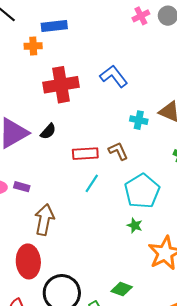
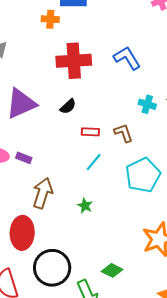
black semicircle: (48, 131) -> (68, 106), moved
red rectangle: (85, 154) -> (90, 132), size x0.7
green star: (135, 225) -> (85, 206), moved

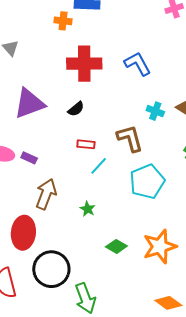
red rectangle: (90, 132) -> (86, 144), moved
brown L-shape: (123, 133) -> (130, 138), size x1.4
green diamond: (112, 270) -> (116, 246), moved

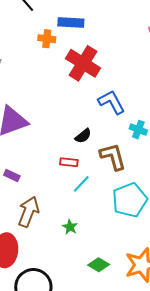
red cross: (84, 64) -> (83, 63), moved, turned 32
blue L-shape: (138, 64) -> (112, 102), moved
black semicircle: (76, 109) -> (83, 136), moved

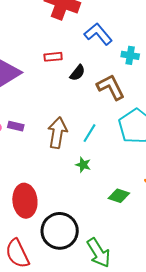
red rectangle: (69, 162) -> (53, 57), moved
cyan line: (81, 184) -> (90, 133), moved
brown arrow: (29, 212) -> (57, 133), moved

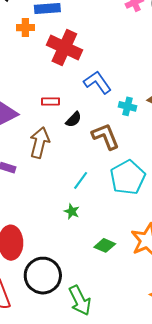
brown arrow: (57, 133) -> (40, 143), moved

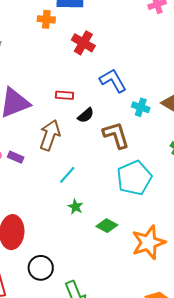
red cross: (64, 47) -> (83, 43), size x0.7
cyan line: (81, 180) -> (67, 175), moved
green diamond: (105, 245) -> (107, 226), moved
black circle: (43, 276) -> (41, 268), size x0.7

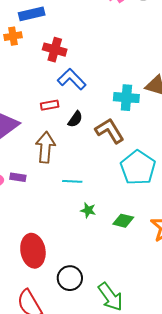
blue L-shape: (113, 81) -> (72, 79), moved
cyan cross: (141, 107) -> (126, 98), size x1.4
cyan line: (67, 175) -> (72, 181), turned 66

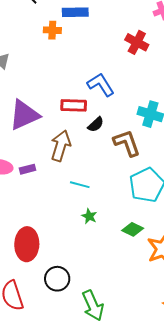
red cross: (55, 50) -> (137, 42), moved
red rectangle: (50, 105) -> (74, 105), size x1.4
purple rectangle: (18, 177) -> (27, 169), turned -35
green diamond: (123, 221) -> (133, 229), moved

